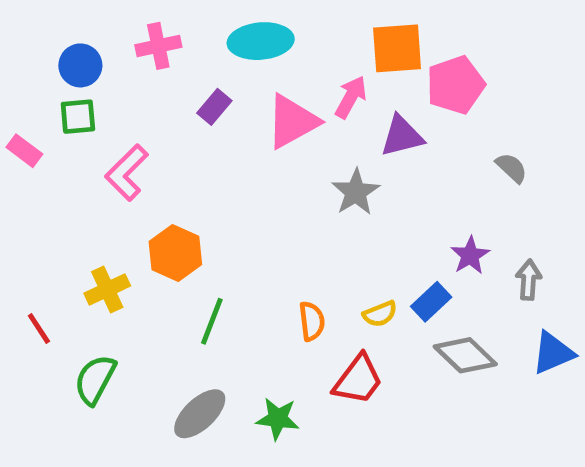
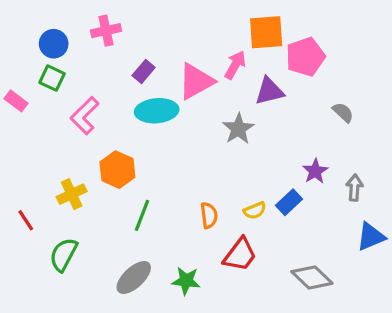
cyan ellipse: (261, 41) -> (157, 111), moved
green square: (78, 117) -> (52, 78), turned 30
gray diamond: (465, 355) -> (312, 277), moved

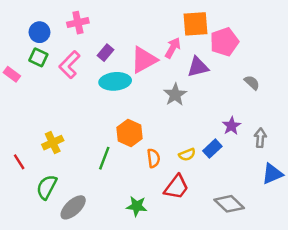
pink L-shape: (85, 116) -> (69, 65), moved
orange hexagon: (117, 170) -> (130, 133), moved
gray ellipse: (134, 277) -> (73, 207), moved

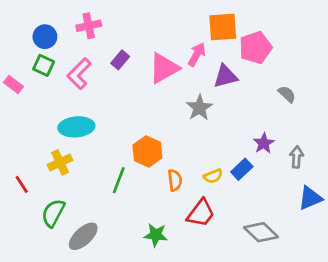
cyan ellipse: (115, 81) -> (76, 127), moved

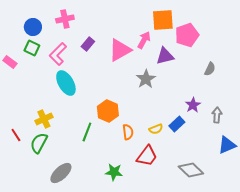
gray semicircle: (287, 94) -> (210, 69), turned 72
cyan ellipse: (76, 127) -> (66, 83), moved, turned 65
green semicircle: (53, 213) -> (39, 143), moved

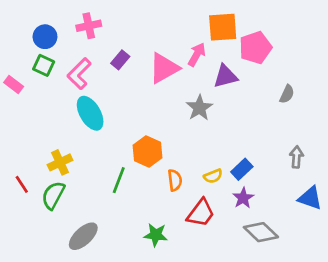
purple star: (193, 105) -> (243, 198), moved
blue triangle: (227, 145) -> (310, 198), turned 42

